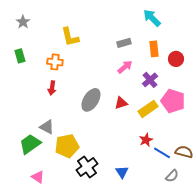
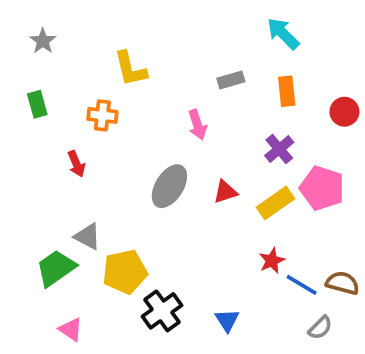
red circle: (176, 59) -> (344, 112), moved
pink arrow: (125, 67) -> (197, 125), moved, turned 112
red arrow: (52, 88) -> (76, 164), moved, turned -32

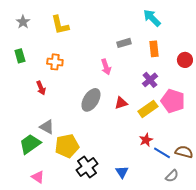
yellow L-shape: (130, 69) -> (60, 25), moved

